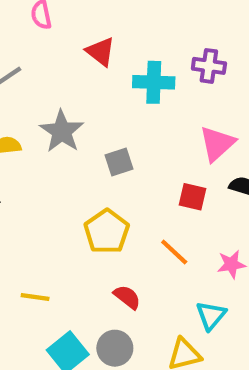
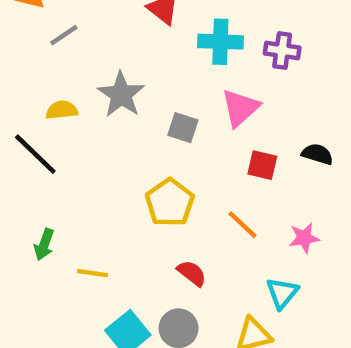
purple cross: (209, 66) -> (282, 51), moved
pink triangle: (217, 144) -> (240, 108), moved
gray square: (119, 162) -> (183, 128), turned 36

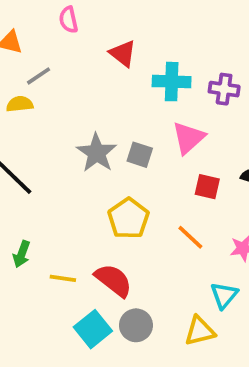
gray star: (121, 95) -> (97, 153), moved
yellow semicircle: (62, 110) -> (20, 104), moved
red semicircle: (192, 273) -> (113, 280), moved, size x1.5

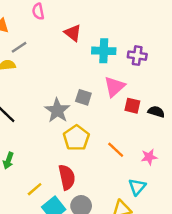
gray star: (97, 153) -> (57, 110), moved
red square: (207, 187) -> (132, 106), moved
yellow line: (63, 278) -> (35, 189), moved, turned -49
red semicircle: (113, 280) -> (67, 177), turned 40

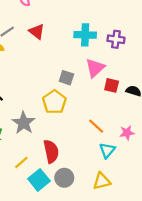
red triangle: (73, 33) -> (37, 32), moved
gray star: (57, 110) -> (24, 123), moved
yellow pentagon: (76, 138) -> (54, 102), moved
cyan triangle: (137, 187) -> (107, 150), moved

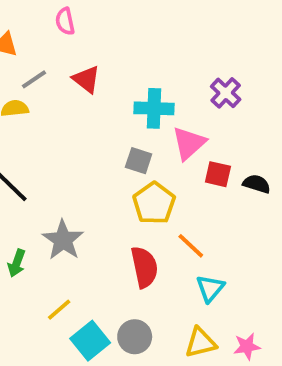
cyan cross: (85, 35) -> (154, 108), moved
purple cross: (116, 39) -> (226, 93), turned 35
yellow pentagon: (54, 102) -> (154, 203), moved
pink star: (127, 133) -> (247, 346), moved
red semicircle: (51, 151) -> (144, 267), moved

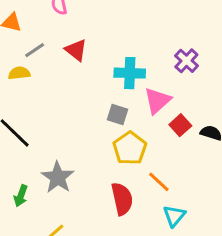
red square: (218, 174) -> (180, 125), turned 35

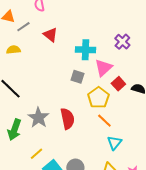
gray line: (35, 50) -> (23, 27), moved
yellow pentagon: (130, 148) -> (98, 98), moved
green arrow: (21, 196) -> (14, 130), size x1.5
red semicircle: (122, 199) -> (67, 119), moved

